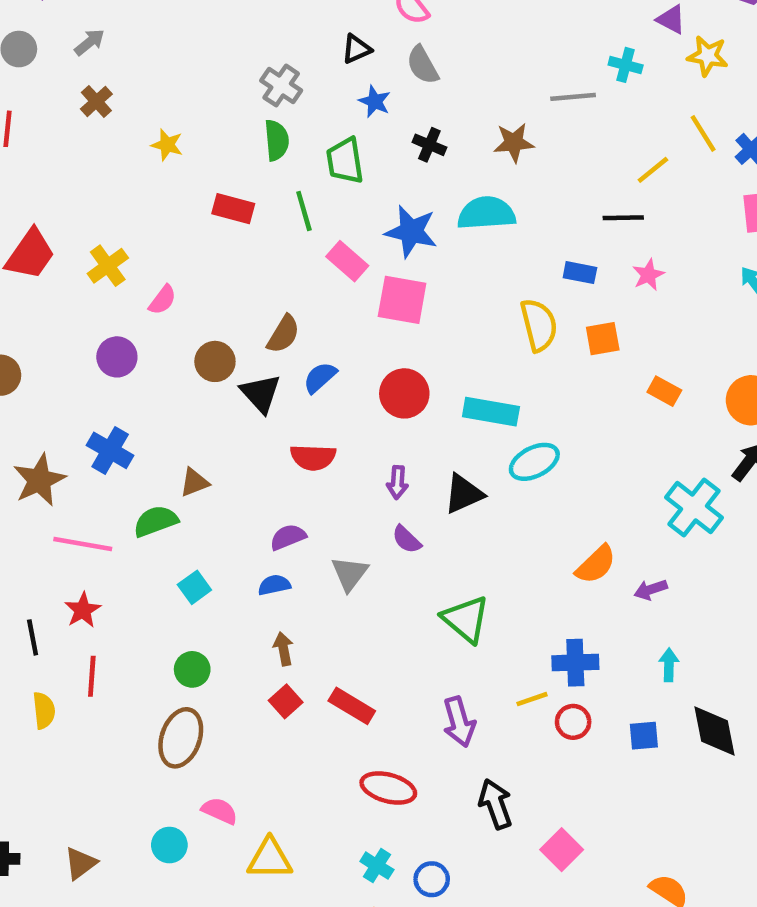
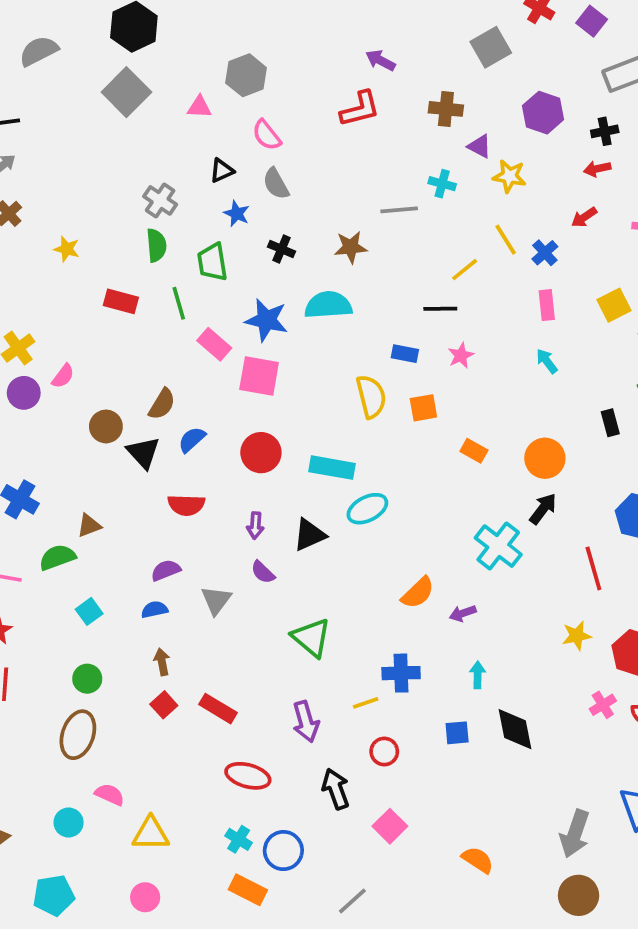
purple circle: (117, 357) -> (24, 393), moved
red circle: (573, 722) -> (384, 752), moved
blue circle: (432, 879) -> (283, 851), size x1.4

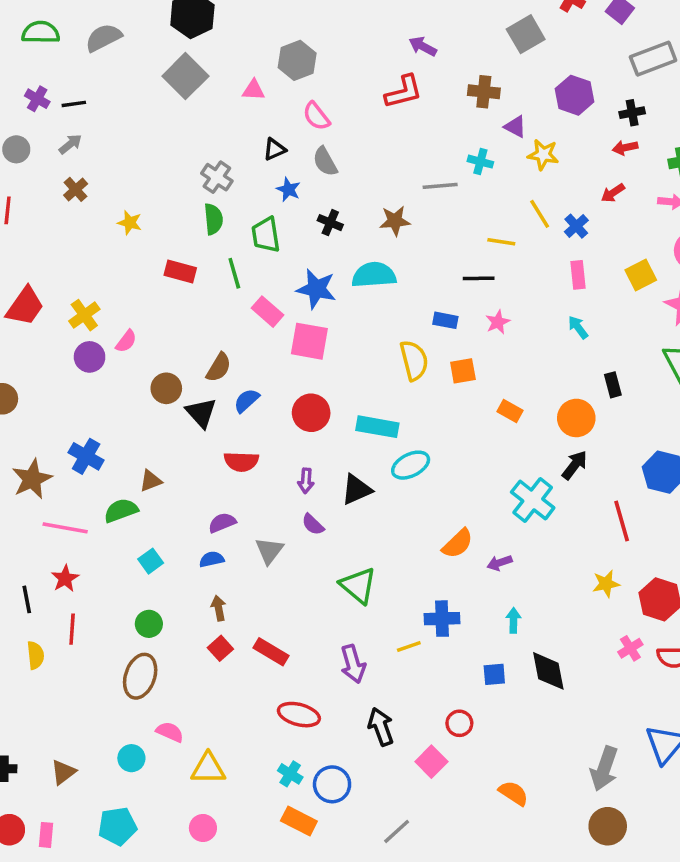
yellow line: (465, 270) -> (501, 242), turned 48
black rectangle: (610, 423) -> (613, 385), moved
red circle: (384, 752) -> (459, 723), moved

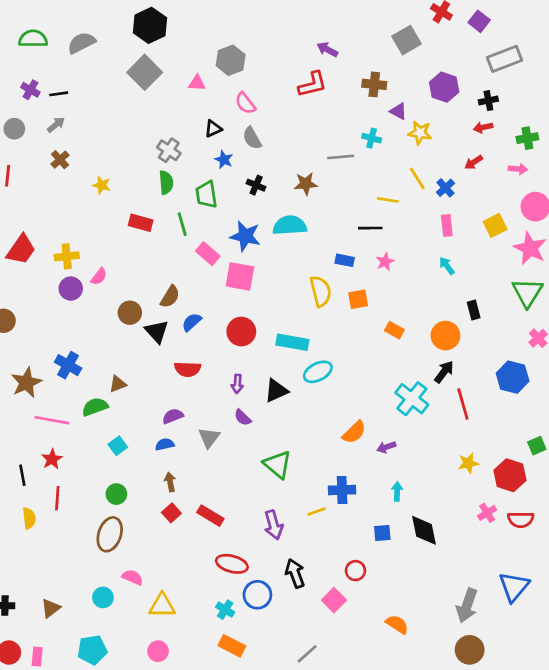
yellow cross: (84, 315) -> (67, 256), turned 30
red line: (622, 521) -> (463, 404), moved
blue circle: (332, 784) -> (257, 595), moved

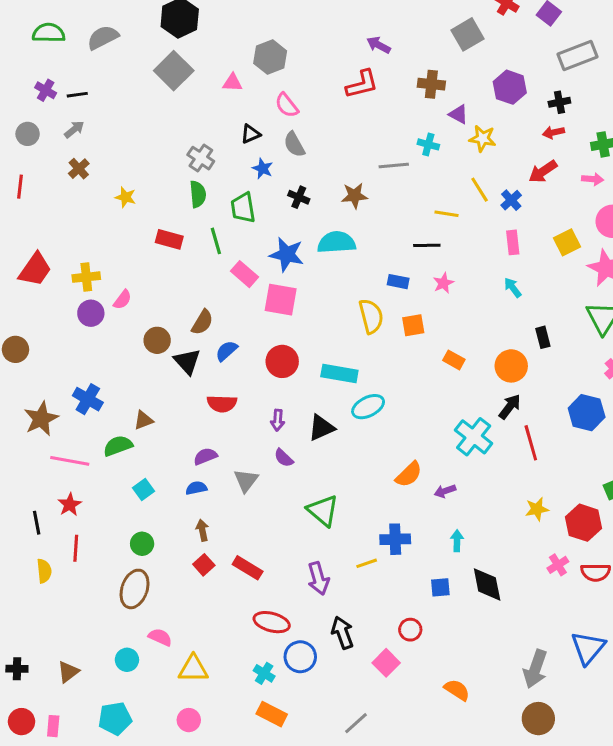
red arrow: (474, 162) -> (543, 172), size x1.4

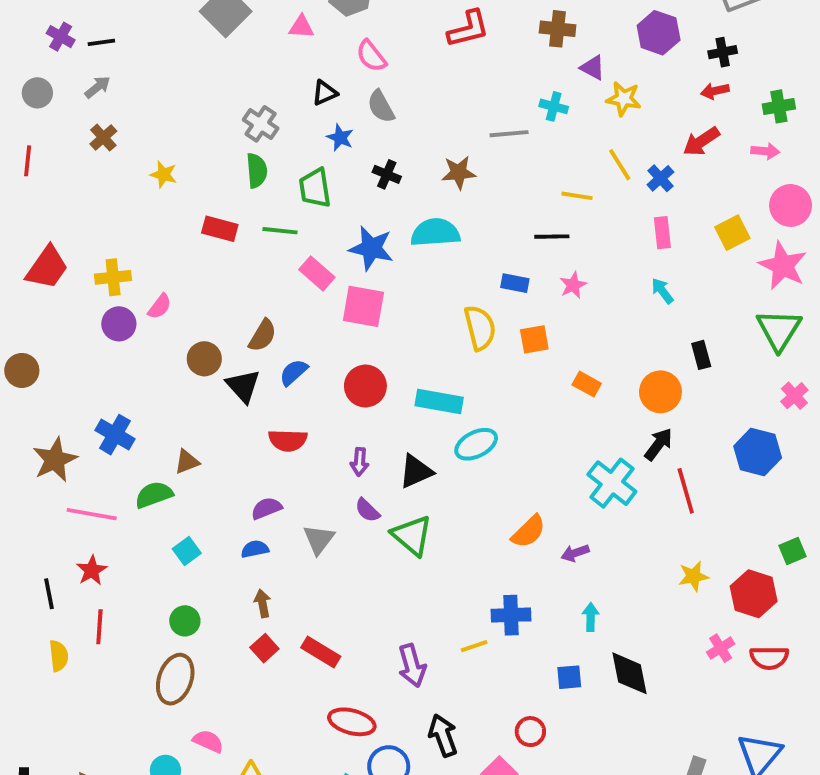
green line: (216, 241) -> (280, 231), turned -68
green triangle: (323, 511) -> (412, 535), moved

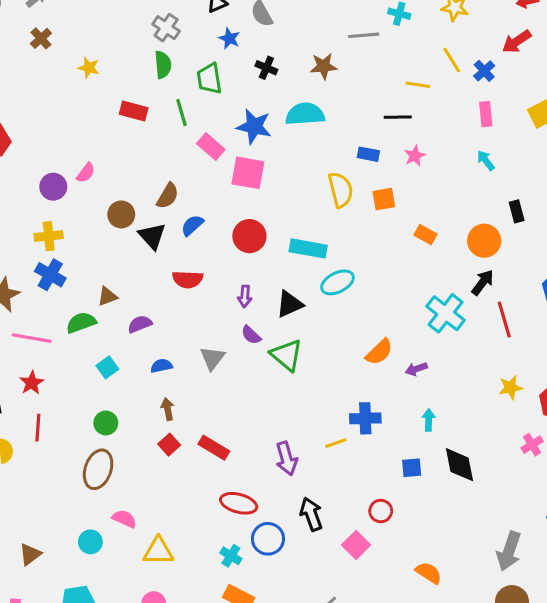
green line: (280, 231) -> (181, 113), turned 68
yellow cross: (113, 277) -> (49, 236), moved
purple semicircle: (266, 508) -> (140, 324), moved

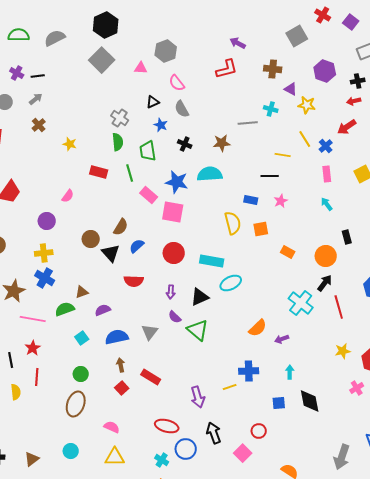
pink semicircle: (86, 173) -> (68, 196), moved
blue semicircle: (161, 366) -> (117, 337), size x1.6
red rectangle: (214, 448) -> (151, 377), moved
pink semicircle: (124, 519) -> (112, 427), moved

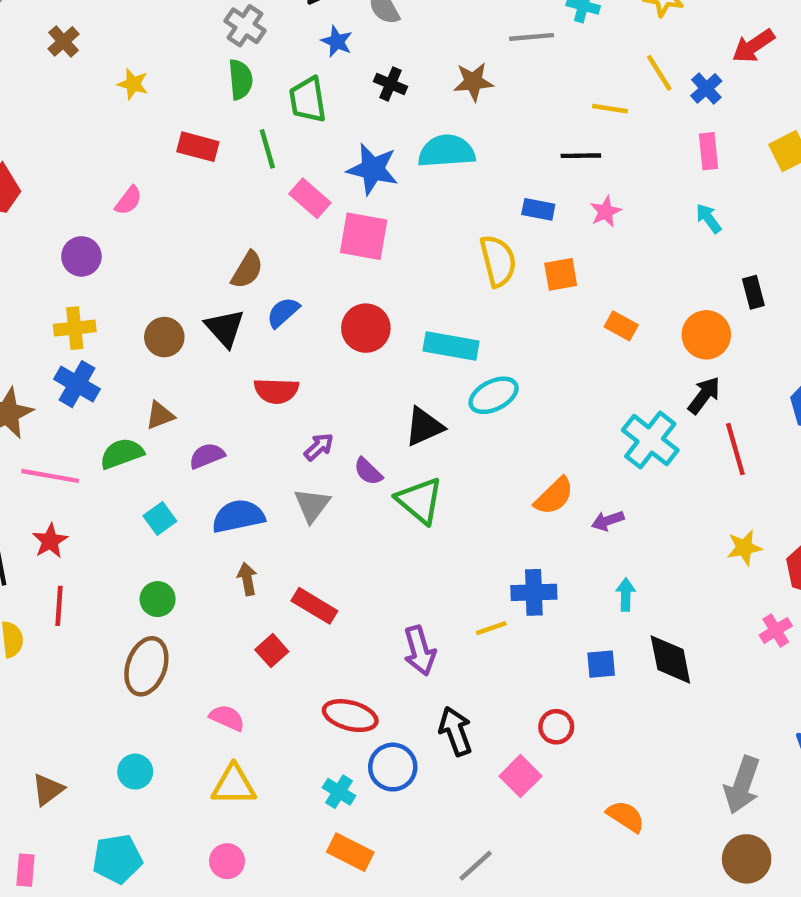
brown circle: (91, 239) -> (164, 337), moved
purple arrow: (171, 292) -> (319, 447), moved, turned -136
red square: (122, 388) -> (272, 651), moved

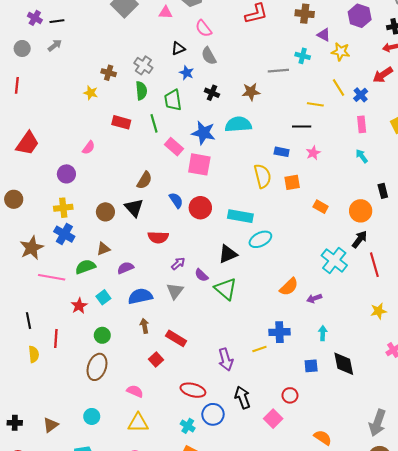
brown cross: (64, 41) -> (109, 73), moved, turned -32
blue semicircle: (283, 312) -> (176, 200), moved, turned 98
red star: (50, 541) -> (79, 306), moved

